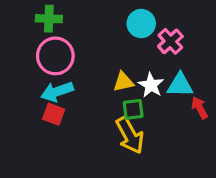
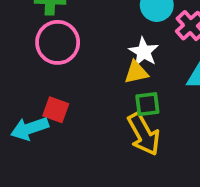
white star: (151, 85) -> (144, 52), moved
cyan arrow: (57, 92) -> (30, 128), moved

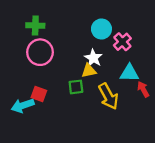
green square: (147, 104) -> (76, 87), moved
yellow arrow: (144, 134) -> (108, 96), moved

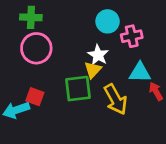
pink cross: (122, 42) -> (132, 36), turned 30
yellow triangle: (89, 71) -> (93, 70), turned -35
green square: (76, 87) -> (78, 89), size x1.5

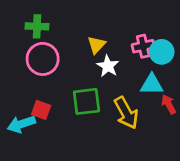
cyan circle: (108, 21) -> (162, 52), moved
yellow triangle: (93, 70) -> (96, 45), moved

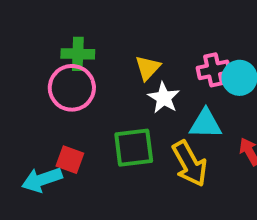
green cross: (37, 26) -> (78, 54), moved
cyan triangle: (152, 84) -> (206, 124), moved

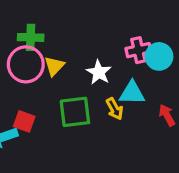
yellow triangle: (148, 68) -> (54, 66), moved
yellow arrow: (190, 164) -> (115, 109), moved, size x0.6

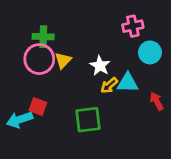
pink cross: (138, 50) -> (133, 26), moved
yellow arrow: (115, 109) -> (109, 85), moved, turned 78
green square: (75, 112) -> (88, 120), moved

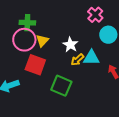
pink cross: (133, 26) -> (95, 15), turned -35
red square: (38, 106) -> (35, 65), moved, size x1.5
green square: (88, 120) -> (61, 86), turned 30

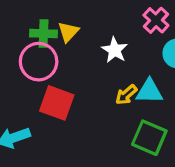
yellow triangle: (42, 41) -> (68, 32), moved
white star: (70, 45) -> (115, 50), moved
green square: (61, 86) -> (149, 138), moved

